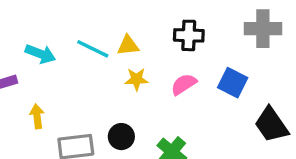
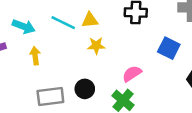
pink semicircle: (184, 84) -> (132, 74), moved
yellow arrow: (37, 116) -> (35, 56), moved

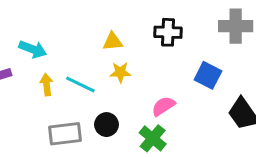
cyan line: (63, 23) -> (80, 85), moved

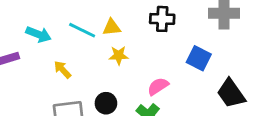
yellow arrow: (47, 85) -> (62, 70), moved, turned -36
cyan line: (80, 85) -> (82, 30), moved

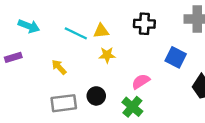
cyan arrow: (39, 34) -> (29, 26), moved

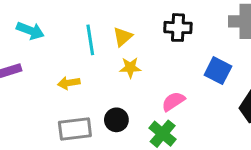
yellow triangle: (101, 31) -> (123, 37), turned -35
cyan line: (76, 33) -> (90, 40), turned 55
yellow arrow: (59, 67) -> (69, 83), turned -56

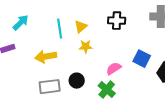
cyan arrow: (30, 31) -> (21, 23), turned -66
blue square: (218, 71) -> (142, 59), moved
yellow arrow: (69, 83) -> (46, 57), size x1.5

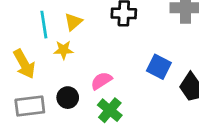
yellow star: (86, 47) -> (63, 50), moved
yellow arrow: (46, 57) -> (24, 64), turned -110
pink semicircle: (114, 69) -> (101, 81), moved

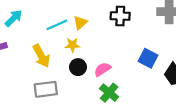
cyan line: (44, 25) -> (57, 25), turned 75
black circle: (68, 98) -> (78, 67), moved

